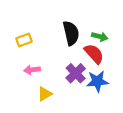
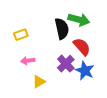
green arrow: (100, 37) -> (79, 20), moved, size x1.5
blue star: (97, 81) -> (85, 71), turned 30

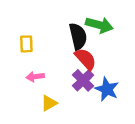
yellow rectangle: (21, 35) -> (26, 44), turned -72
red semicircle: (82, 47) -> (86, 59), moved

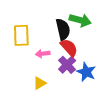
yellow rectangle: (26, 44) -> (21, 35), size x1.5
pink arrow: (35, 77) -> (43, 54), moved

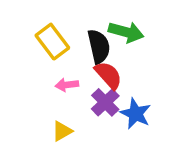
yellow rectangle: (21, 35) -> (52, 42), moved, turned -35

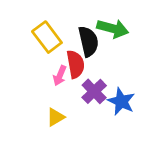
red semicircle: (108, 75) -> (76, 64), moved, turned 32
pink arrow: (67, 85) -> (60, 76), turned -60

